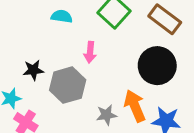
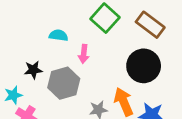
cyan semicircle: (62, 16) -> (58, 35), moved

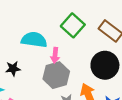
cyan semicircle: (58, 35) -> (34, 40), size x1.6
gray hexagon: (64, 83) -> (56, 75), moved

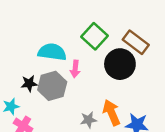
black circle: (105, 65) -> (120, 64), moved
gray hexagon: (56, 75) -> (52, 86), moved

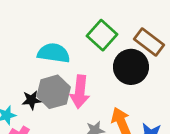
pink arrow: (75, 69) -> (80, 92), moved, size x1.6
black star: (29, 83) -> (31, 100), moved

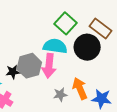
cyan semicircle: (54, 53) -> (55, 46), moved

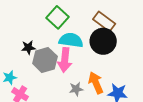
green square: (65, 23) -> (57, 17), moved
brown rectangle: (101, 29) -> (104, 22), moved
black star: (13, 72) -> (28, 47), moved

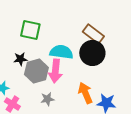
green square: (57, 17) -> (30, 30), moved, turned -30
gray star: (76, 89) -> (47, 99), moved

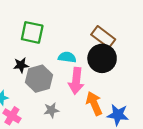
cyan semicircle: (61, 52) -> (67, 57), size x0.7
pink arrow: (55, 71) -> (76, 81), moved

